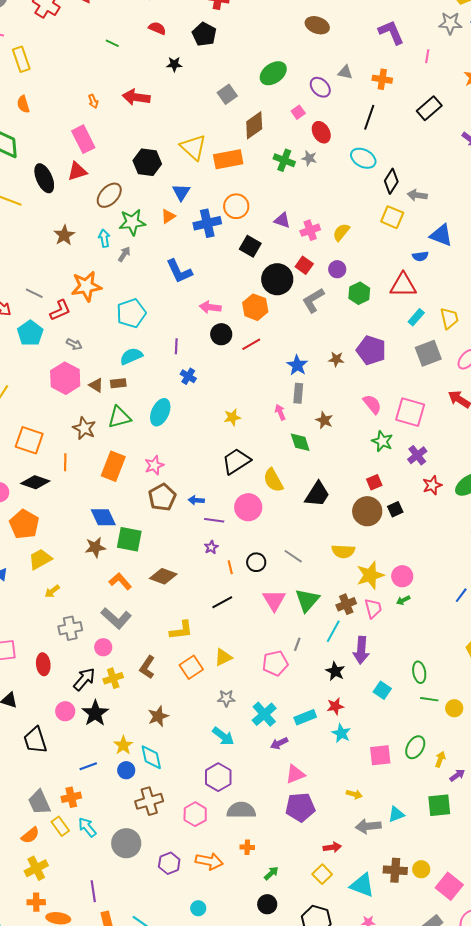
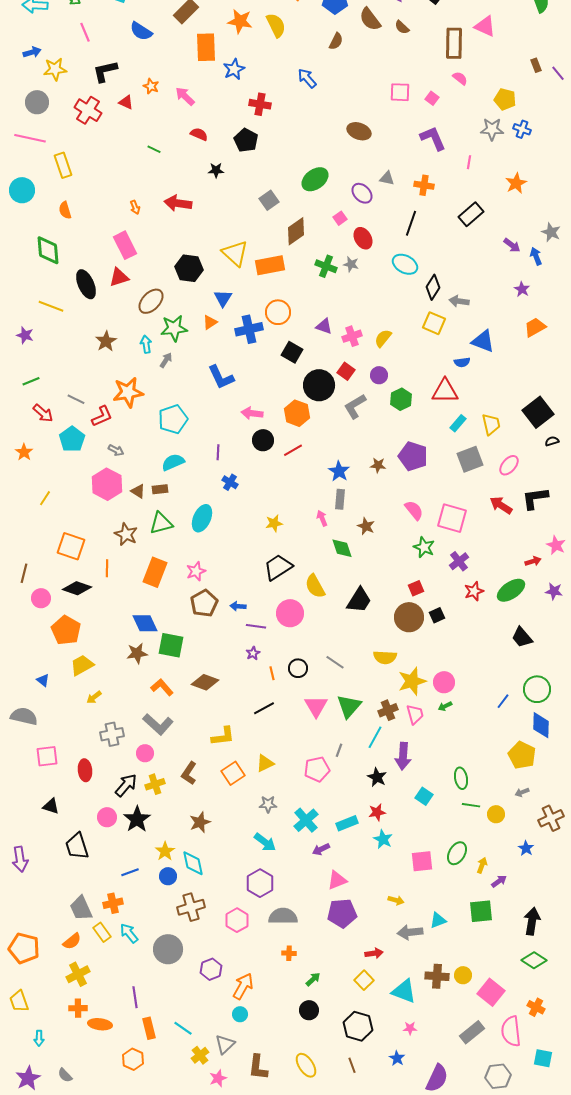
orange arrow: (209, 861) -> (243, 986), moved, turned -72

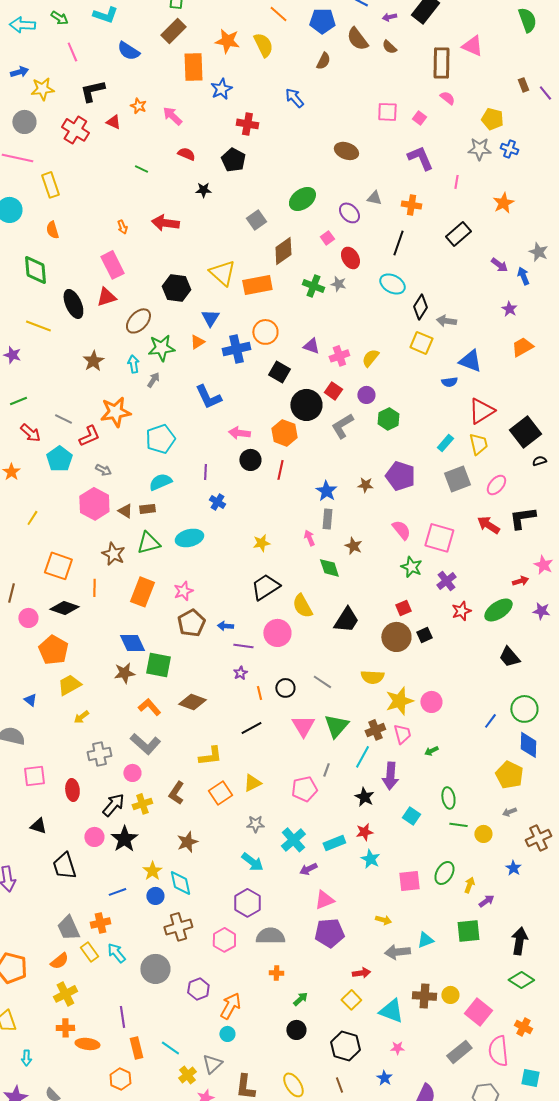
red triangle: (445, 391) -> (481, 411), moved, turned -32
red line: (293, 450) -> (280, 470), turned -48
cyan ellipse: (202, 518) -> (189, 538), turned 52
green arrow: (445, 706) -> (431, 751), moved

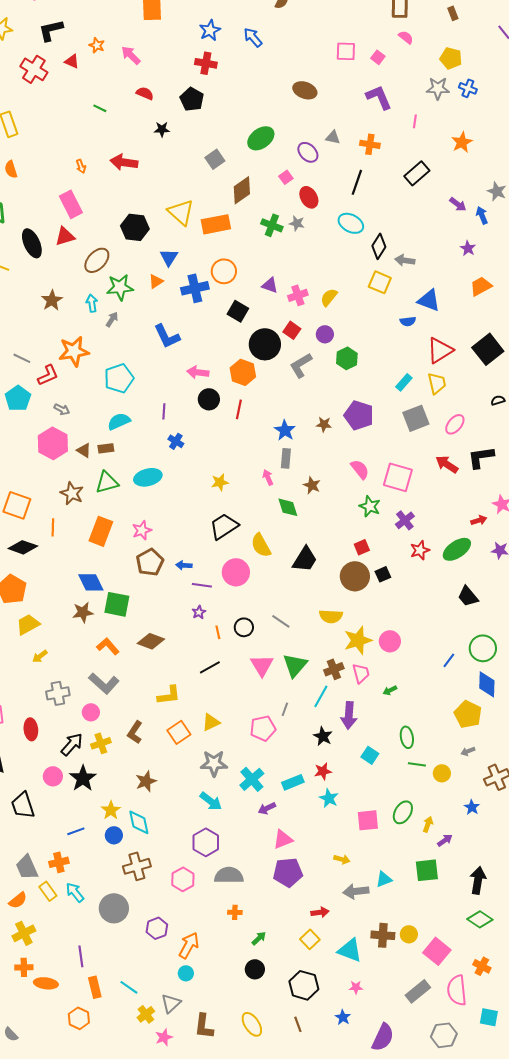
brown rectangle: (523, 85) -> (453, 13), moved
blue star: (221, 89) -> (210, 30), moved
black square: (525, 432) -> (488, 349), moved
gray star: (255, 824) -> (214, 763), size x1.5

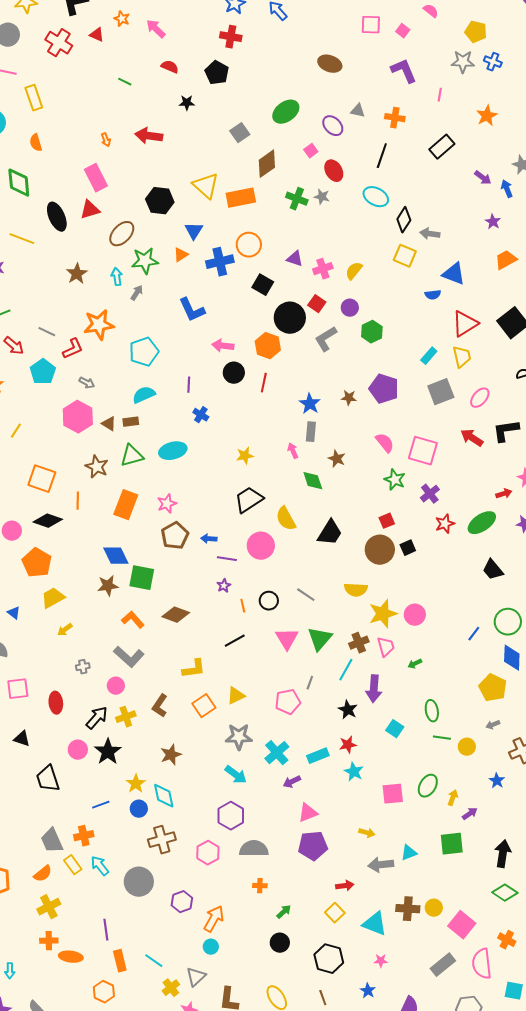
gray cross: (58, 693) -> (83, 667), size x0.6

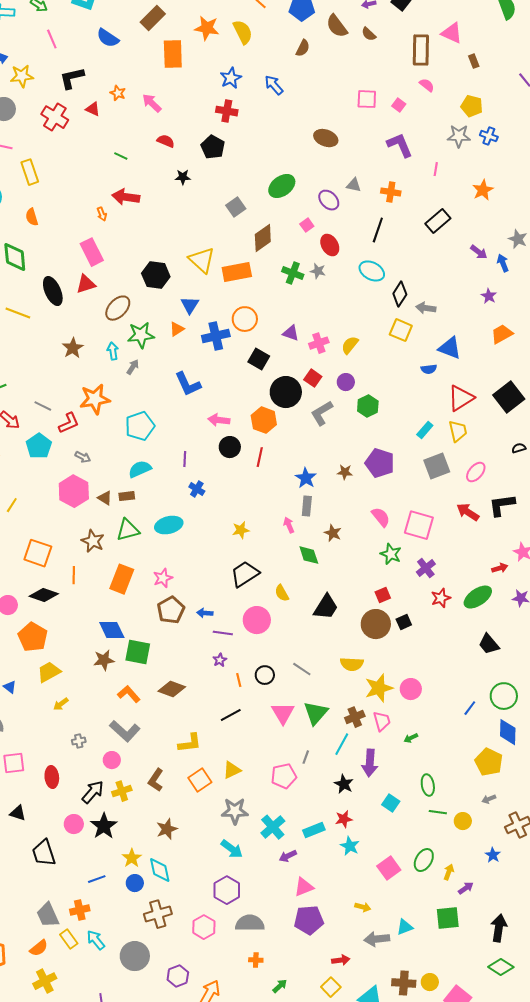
red arrow: (149, 136) -> (126, 197), moved
yellow semicircle: (286, 519) -> (282, 593), size x0.7
pink square: (393, 794) -> (389, 868), turned -30

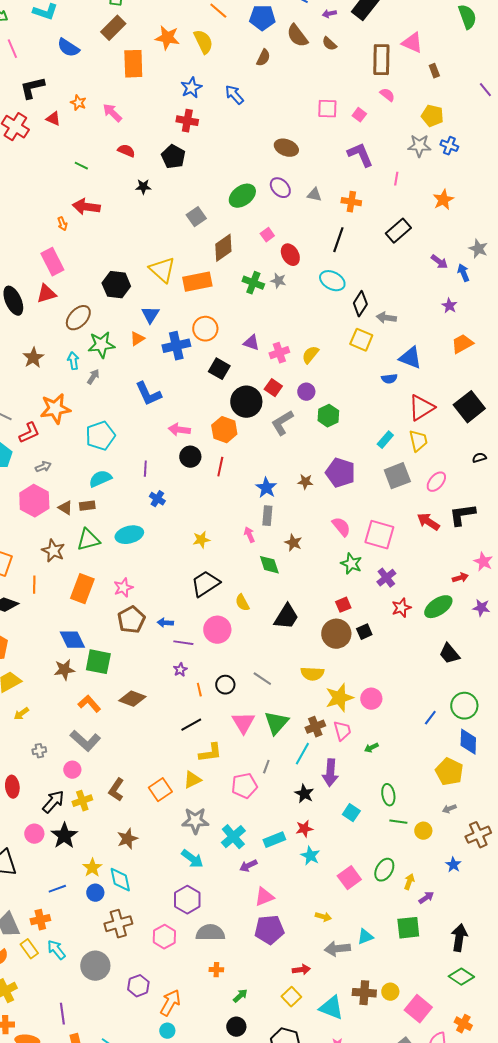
purple ellipse: (329, 200) -> (280, 188), moved
gray arrow: (83, 457) -> (43, 467), turned -49
yellow L-shape: (190, 743) -> (210, 753), moved

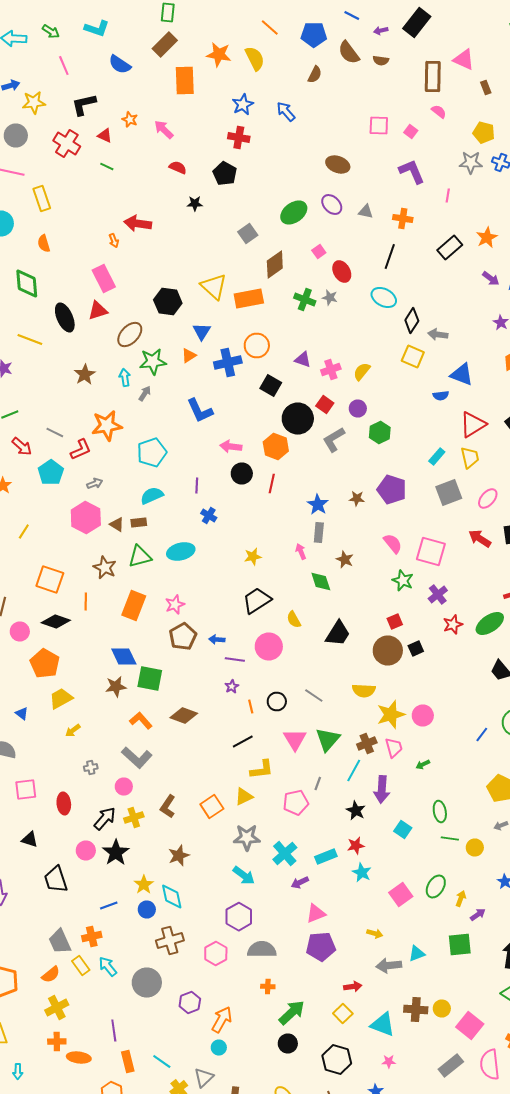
brown semicircle: (329, 44) -> (381, 60), turned -35
green line: (81, 166) -> (107, 166), moved
orange star: (443, 200) -> (487, 238), moved
green arrow: (240, 996) -> (292, 1012), size x1.8

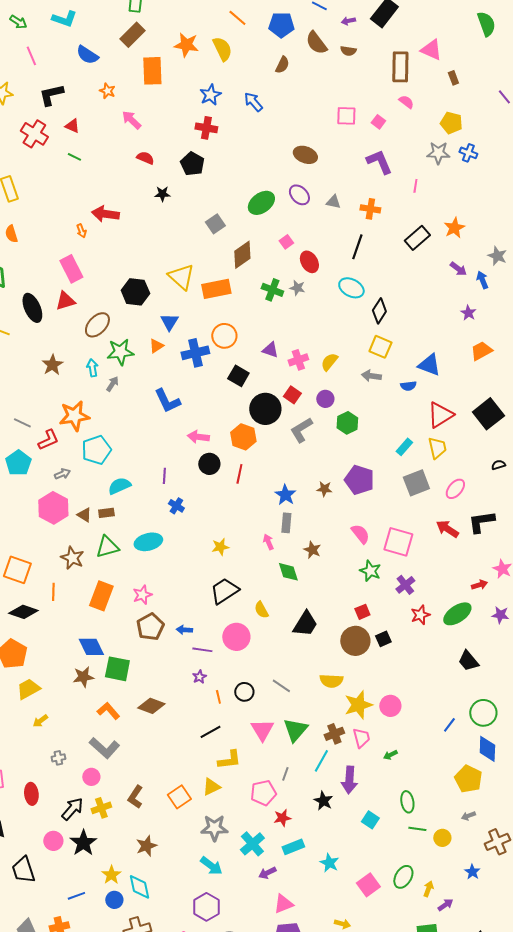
orange star: (130, 120) -> (107, 91), moved
gray arrow: (438, 334) -> (371, 376), moved
cyan pentagon: (152, 452) -> (96, 450), moved
red star: (356, 846) -> (282, 818), moved

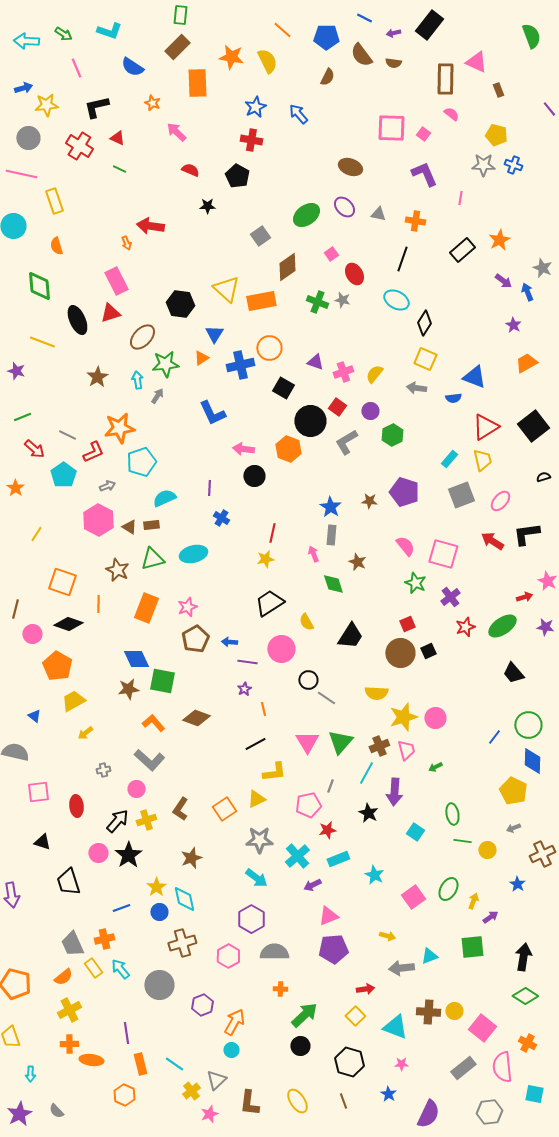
pink square: (346, 116) -> (391, 128), size x1.4
red line: (239, 474) -> (272, 533), moved
black circle: (244, 692) -> (308, 680), moved

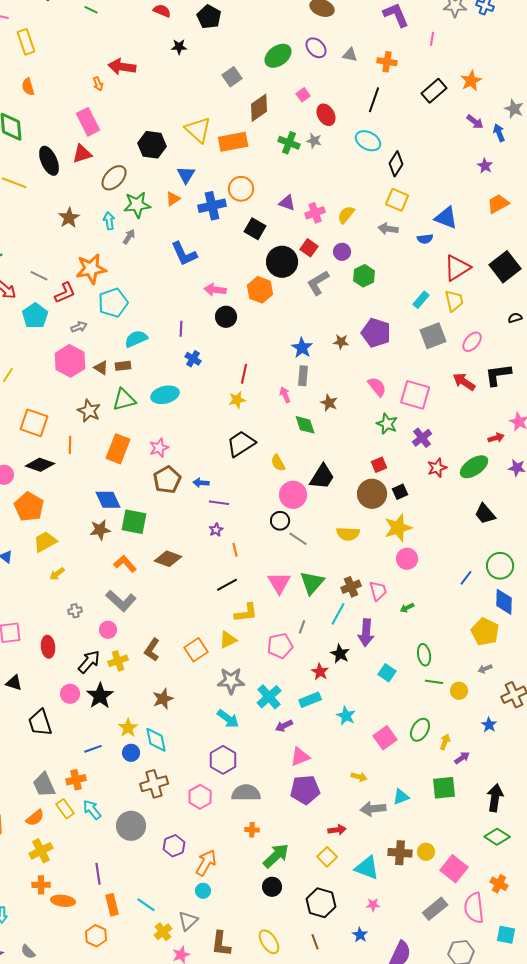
pink circle: (281, 649) -> (293, 495), moved
yellow star: (403, 717) -> (398, 528), moved
red star: (327, 830) -> (320, 672), moved, turned -30

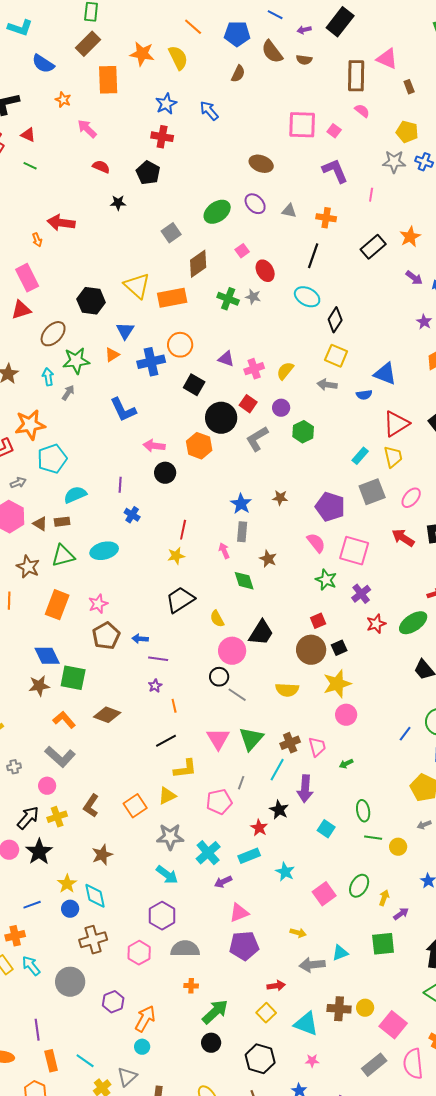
purple pentagon: (376, 333) -> (330, 507), moved

